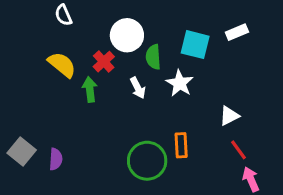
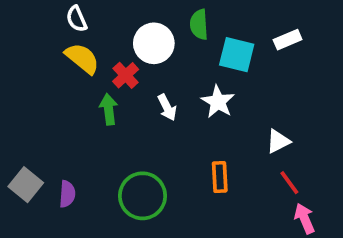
green semicircle: (153, 57) -> (199, 24), moved
yellow semicircle: (62, 65) -> (82, 58), moved
green circle: (147, 161) -> (143, 196), moved

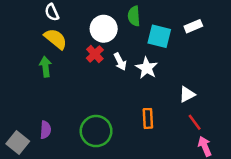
red cross: (126, 75) -> (95, 54), moved
white arrow: (167, 107) -> (120, 62), moved
green arrow: (109, 109) -> (45, 67), moved
gray square: (26, 185) -> (18, 142), moved

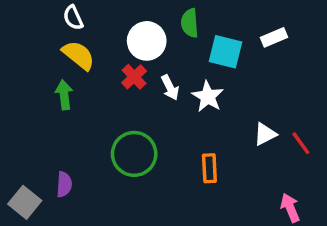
red line: (195, 122) -> (301, 143), moved
green circle: (96, 131) -> (134, 154), moved

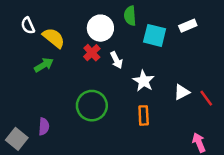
white semicircle: (73, 18) -> (28, 26), moved
green arrow: (64, 95) -> (44, 65), turned 66
white star: (208, 97) -> (144, 81), moved

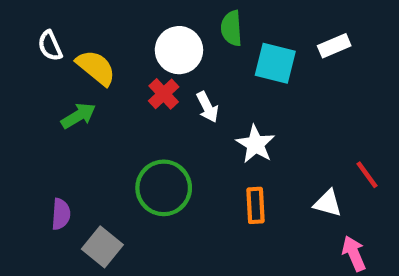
white triangle: (182, 92) -> (328, 203), moved, turned 42
purple semicircle: (44, 126) -> (61, 214), moved
gray square: (17, 139) -> (102, 247), moved

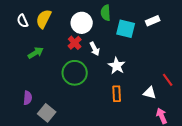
yellow semicircle: (96, 68) -> (44, 19), moved, turned -102
green circle: (164, 188) -> (75, 73), moved

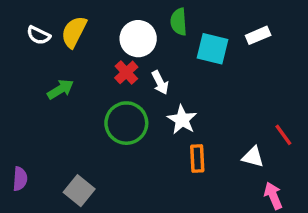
white semicircle: (23, 21) -> (39, 35), turned -40
white star: (117, 66) -> (182, 120), moved
purple semicircle: (28, 98) -> (20, 179), moved

